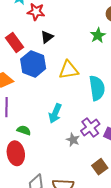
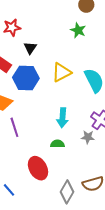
green semicircle: (24, 130) -> (57, 144), moved

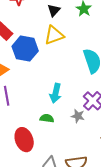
black triangle: (30, 48) -> (54, 10), moved
yellow triangle: (61, 72) -> (54, 35), moved

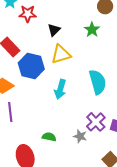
black triangle: (54, 10) -> (54, 30), moved
cyan arrow: (56, 93) -> (60, 89), moved

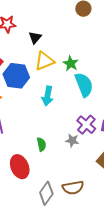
green star: (92, 30) -> (71, 63), moved
green semicircle: (49, 137) -> (41, 144), turned 72

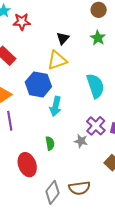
black triangle: (35, 38) -> (63, 38), moved
green star: (71, 63) -> (98, 38), moved
blue hexagon: (16, 76) -> (38, 84), moved
cyan arrow: (48, 96) -> (56, 106), moved

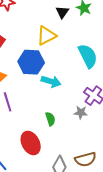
black triangle: (63, 38) -> (62, 12), moved
cyan arrow: (56, 106) -> (51, 81), turned -78

